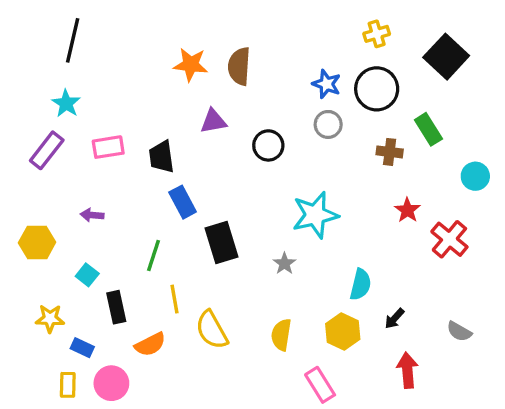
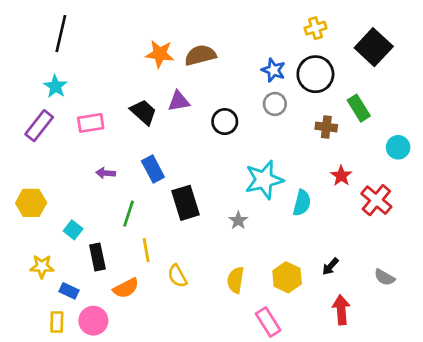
brown semicircle: (239, 66) -> (200, 55), turned 72
black trapezoid: (162, 157) -> (143, 112), moved, turned 140
purple arrow: (92, 215) -> (106, 173), moved
cyan semicircle: (360, 285) -> (302, 203), moved
yellow semicircle: (212, 330) -> (177, 276), size x0.7

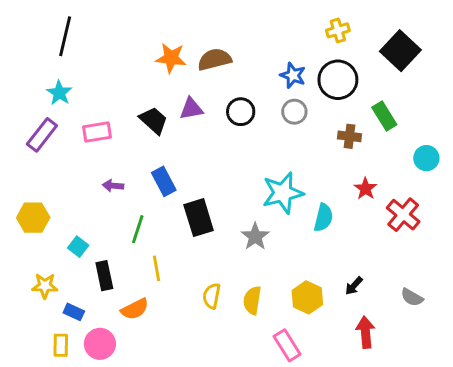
black circle: (225, 122) -> (241, 112), moved
gray star: (238, 220) -> (255, 236), size x1.4
yellow semicircle: (177, 276) -> (212, 296), moved, turned 40

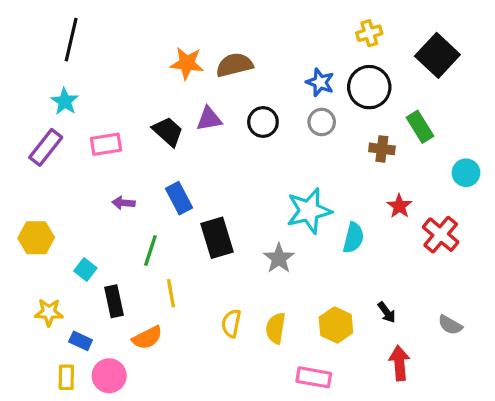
black arrow: (354, 286) -> (387, 312), turned -78
pink rectangle: (287, 345) -> (314, 377), turned -48

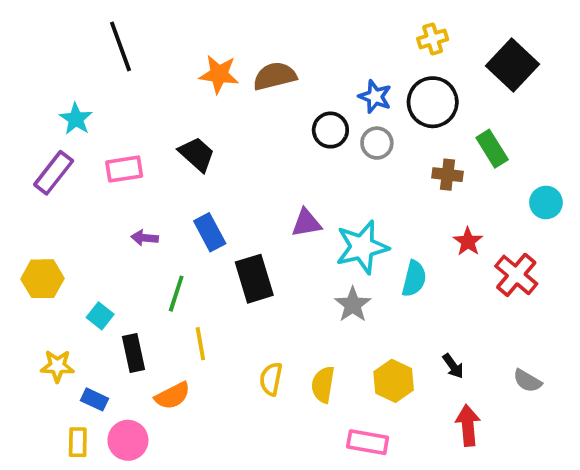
black line: (71, 40) -> (121, 46), moved, turned -33
purple triangle: (209, 119) -> (306, 223), moved
black circle: (263, 122) -> (330, 130), moved
gray star: (279, 258) -> (353, 305), moved

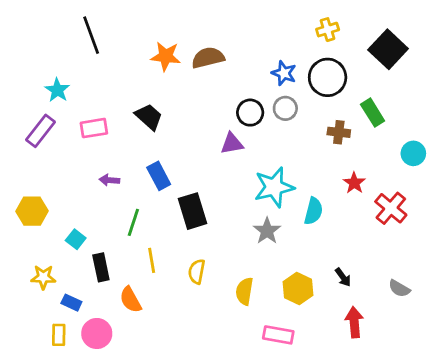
black circle: (330, 130) -> (250, 113), moved
purple triangle: (306, 223) -> (232, 144), moved
yellow semicircle: (271, 379) -> (197, 272), moved
orange semicircle: (173, 396) -> (131, 300), turned 88

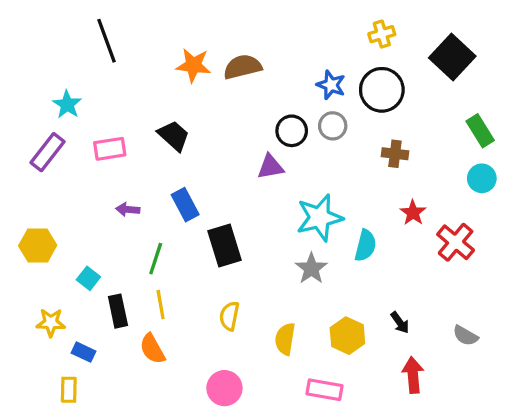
green rectangle: (373, 113) -> (480, 131), moved
yellow line: (152, 260) -> (161, 305), moved
pink circle: (97, 333) -> (224, 388), moved

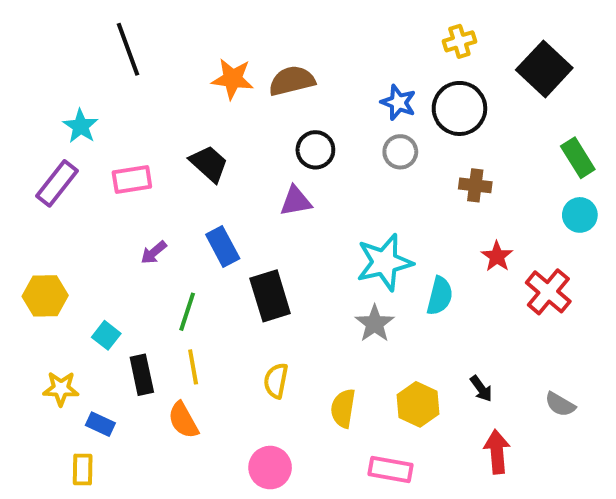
black circle: (292, 131) -> (315, 150), moved
purple triangle: (270, 167) -> (296, 201), moved
purple arrow: (128, 209) -> (154, 252), turned -45

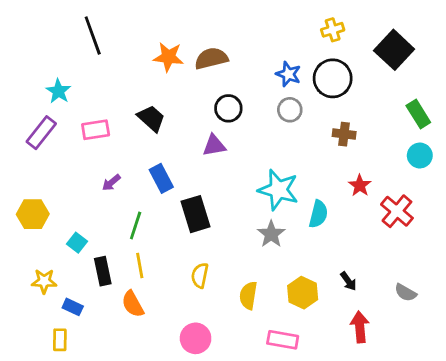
cyan star: (384, 262) -> (278, 190), turned 30

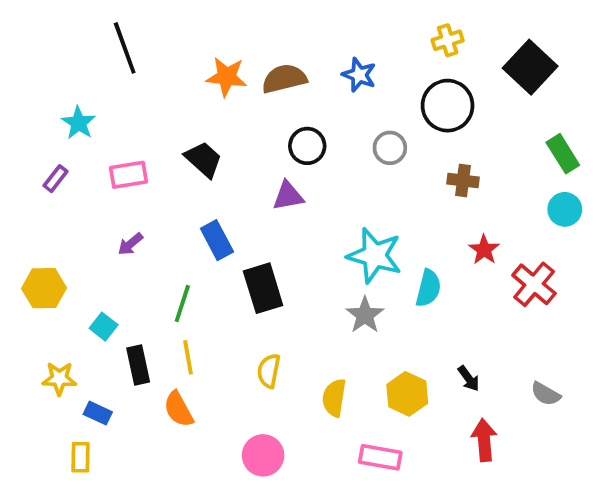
blue star: (288, 74) -> (359, 75), moved
purple rectangle: (41, 133) -> (55, 179), size x0.6
purple arrow: (111, 183) -> (130, 244), moved

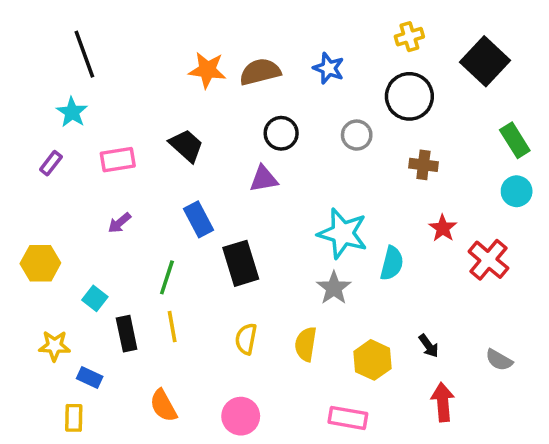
black line: (125, 48) -> (84, 54), moved
yellow semicircle: (334, 398) -> (306, 344), moved
orange semicircle: (178, 409) -> (163, 406), moved

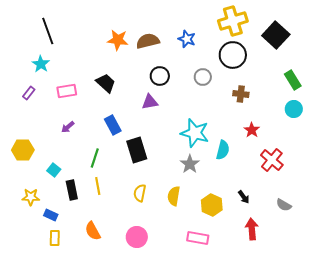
yellow cross: (409, 37) -> (233, 21), size x1.8
red cross: (488, 260) -> (272, 160), moved
yellow rectangle: (74, 418) -> (55, 238), moved

